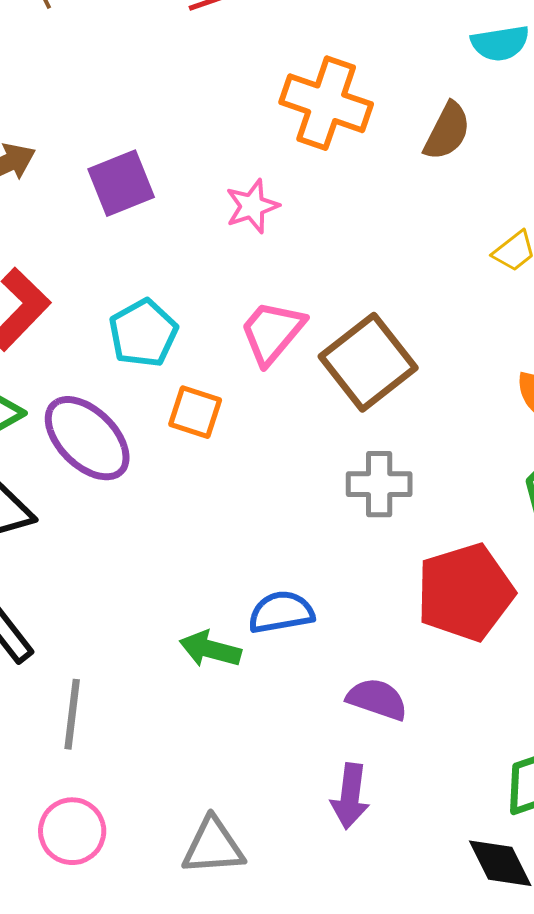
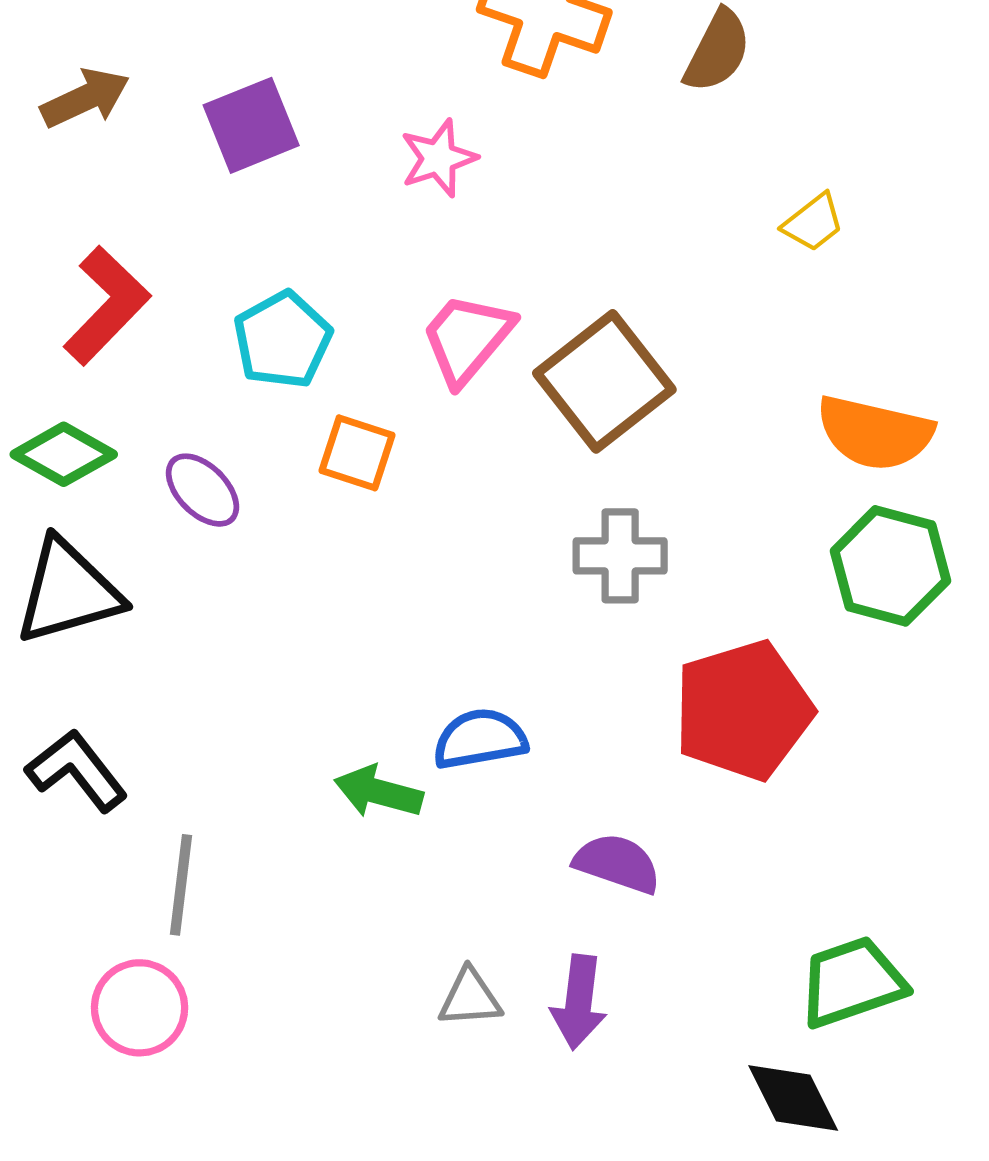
purple ellipse: (87, 438) -> (202, 490), size x0.6
pink circle: (72, 831) -> (140, 1008), moved
gray triangle: (213, 846) -> (470, 998), moved, size x0.7

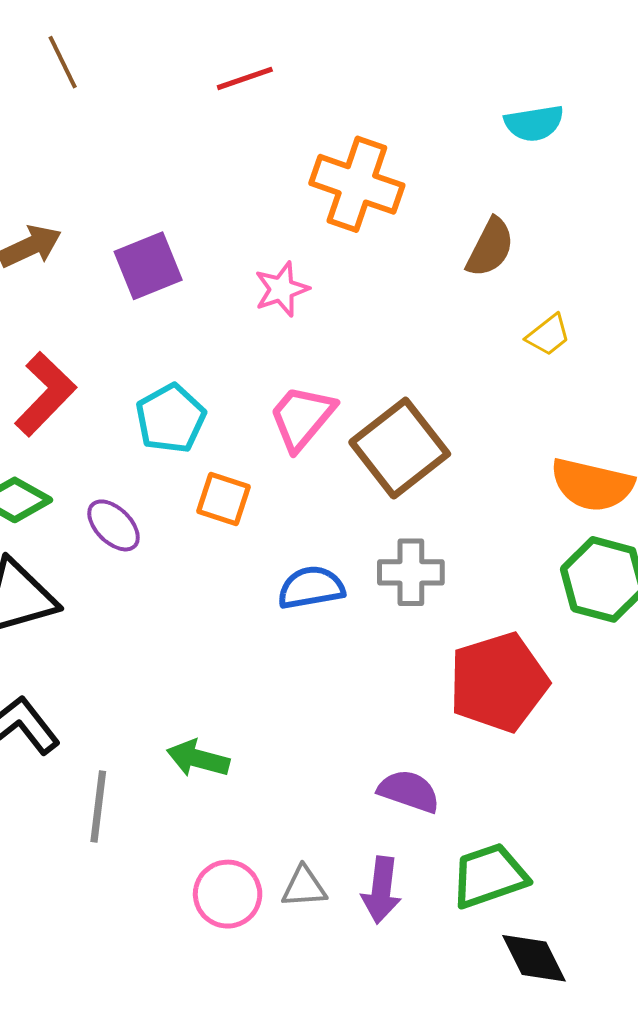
brown semicircle: (717, 51) -> (490, 247), moved
blue semicircle: (480, 739) -> (311, 588), moved
green arrow: (378, 792) -> (198, 759), moved
green trapezoid: (852, 982) -> (489, 876), moved
pink circle: (140, 1008) -> (228, 894), moved

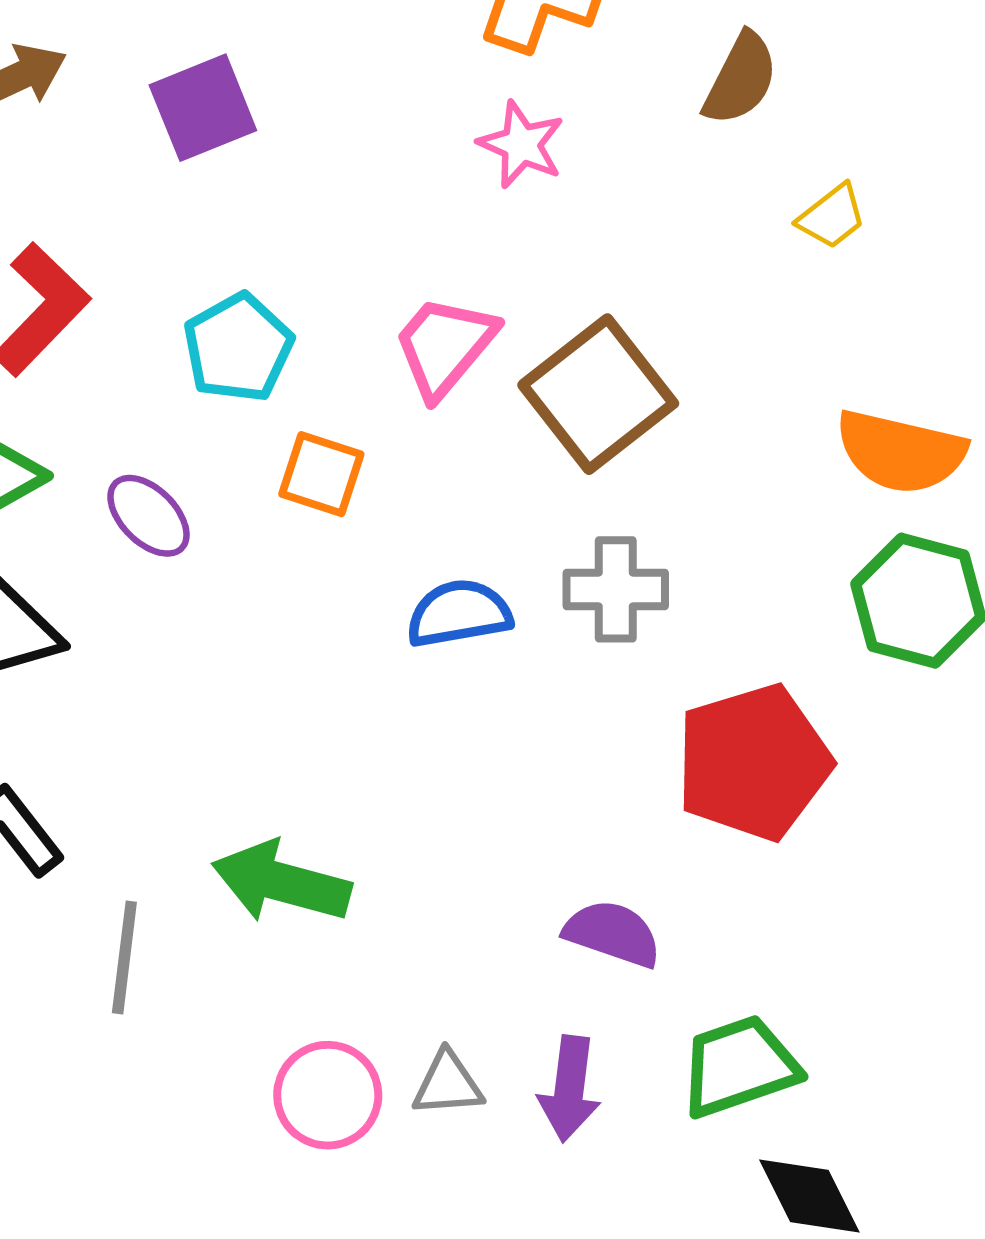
pink star: (282, 289) -> (521, 145), moved, turned -30
green arrow: (198, 759) -> (281, 882), size x1.4

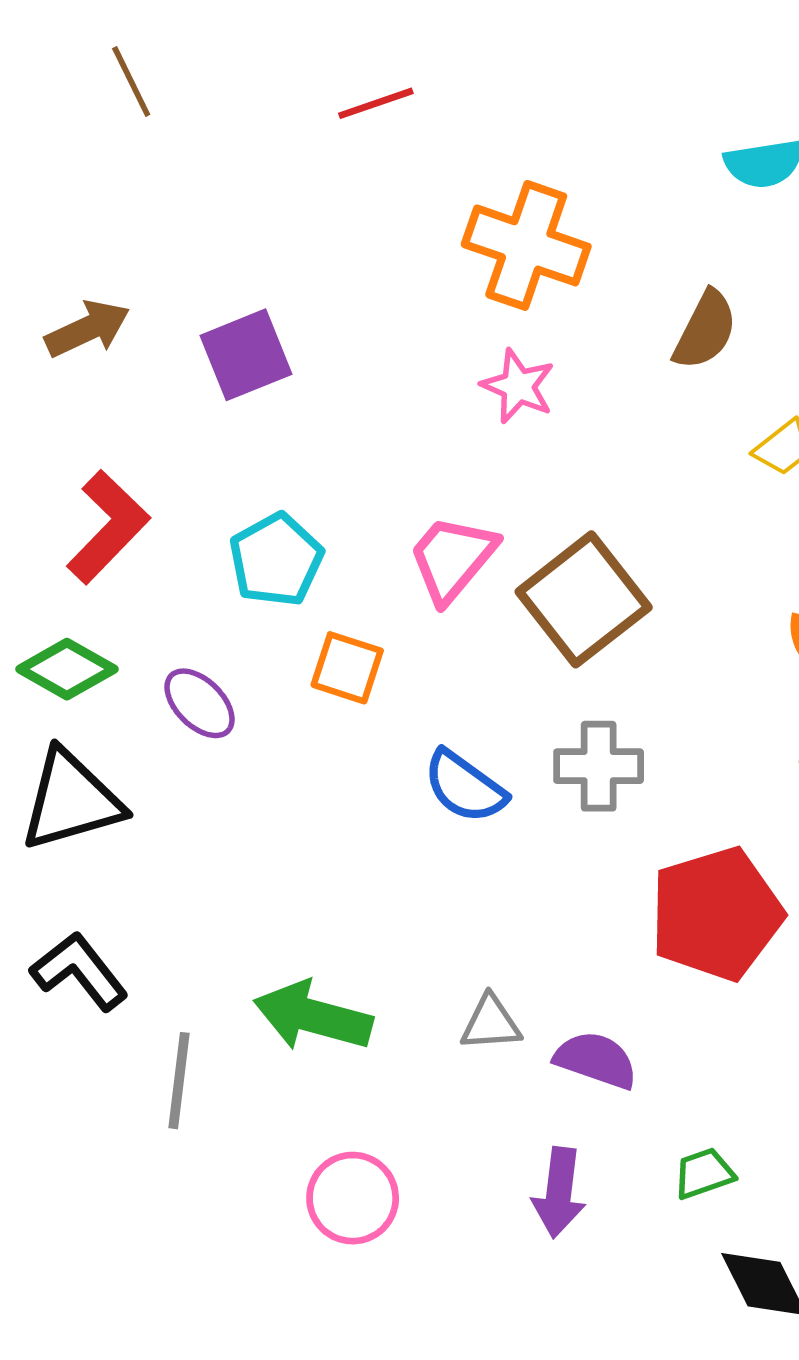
blue semicircle: (459, 613) -> (465, 787), turned -134
green trapezoid: (739, 1066) -> (704, 1173), size x0.6
gray triangle: (448, 1084) -> (491, 1023), moved

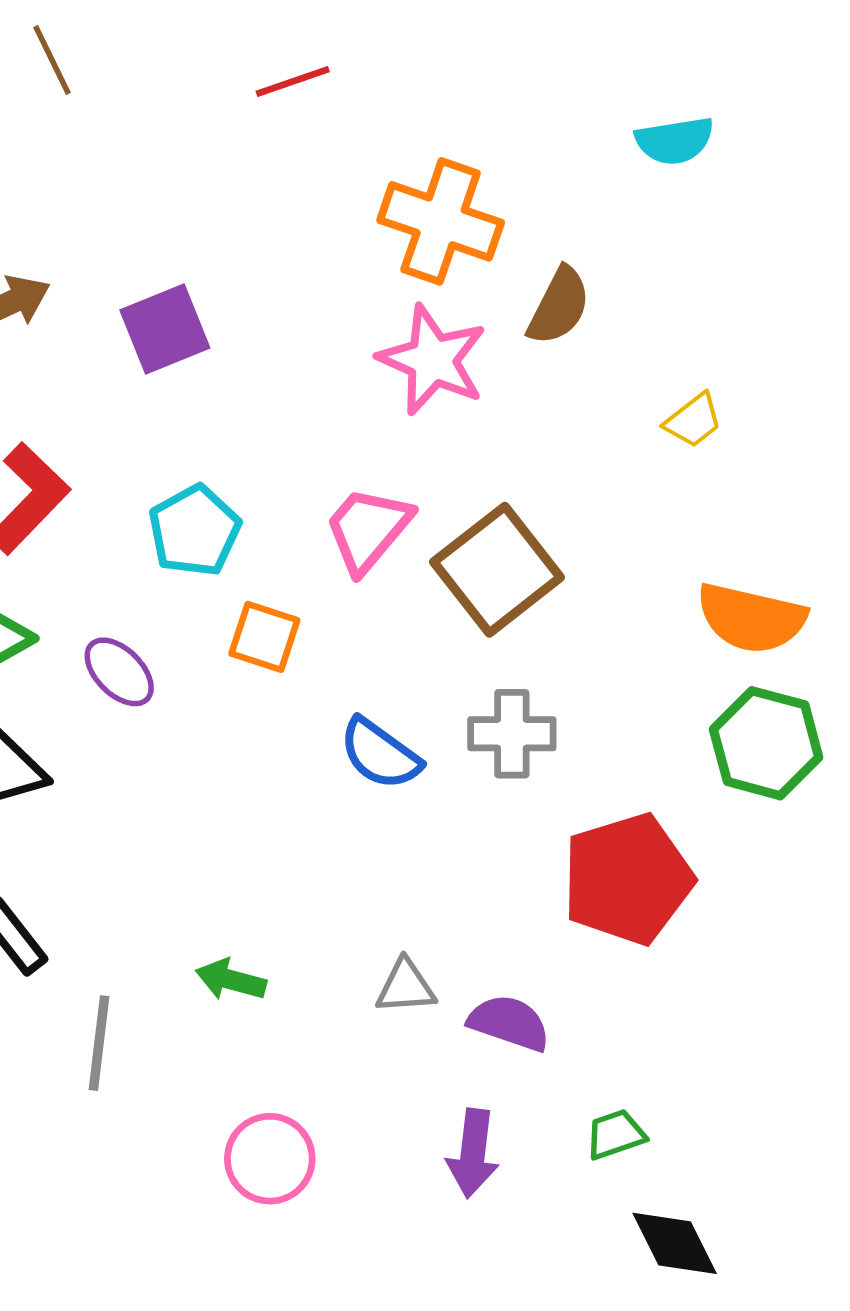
brown semicircle: (705, 330) -> (559, 306), moved
pink star: (518, 386) -> (433, 360), size x1.5
green arrow: (313, 1016) -> (231, 980), size x0.6

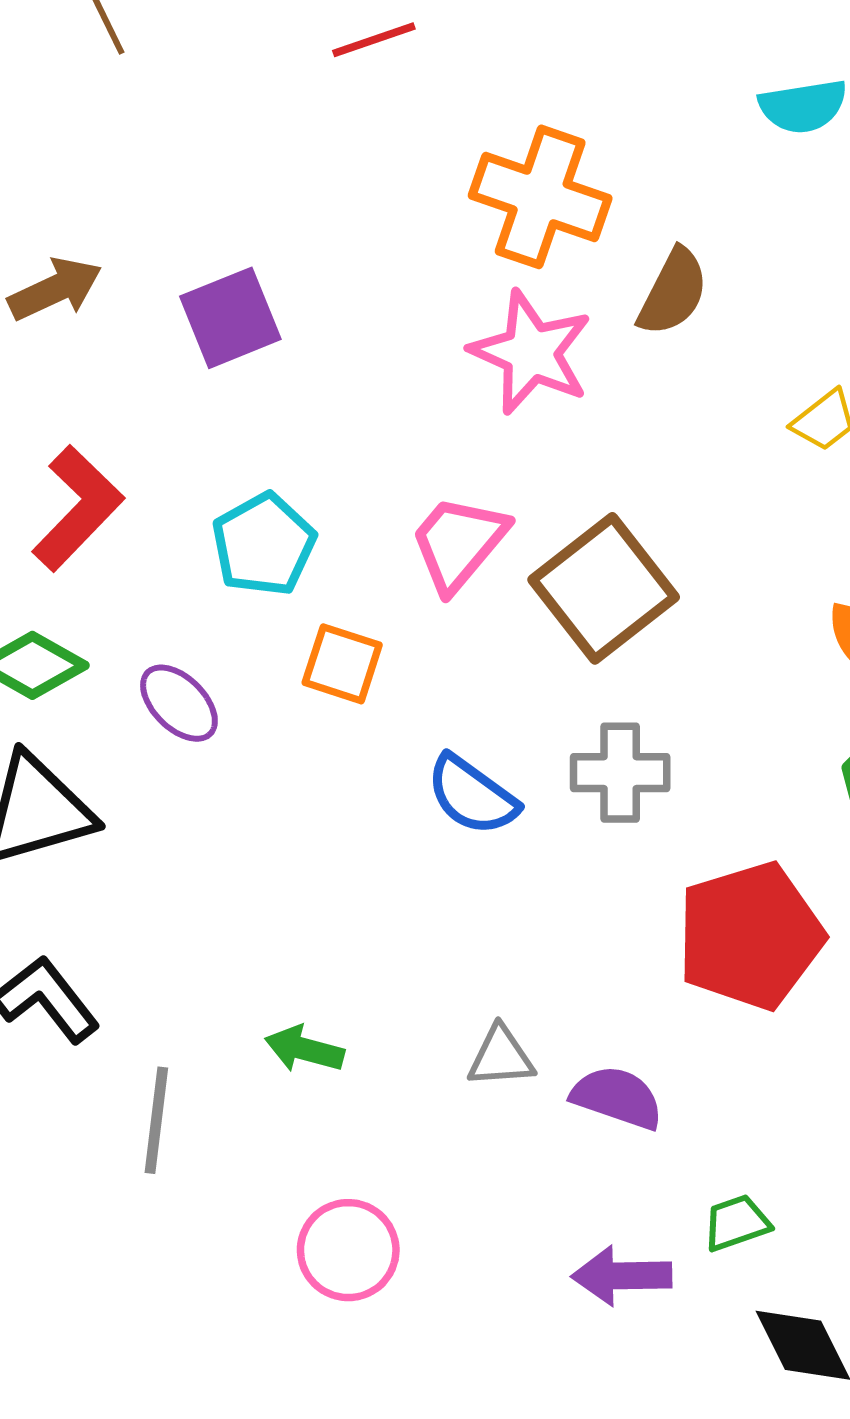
purple arrow: (473, 1153) -> (622, 1276), moved, turned 82

